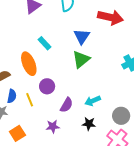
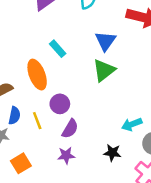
cyan arrow: (93, 101) -> (132, 124), moved
purple semicircle: (66, 105) -> (70, 129), moved

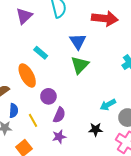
yellow line: (37, 121) -> (33, 120), moved

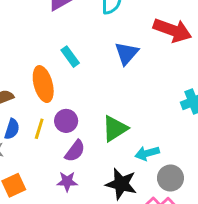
green triangle: (80, 65) -> (115, 129), moved
yellow line: (33, 120) -> (39, 129), moved, turned 32
black star: (96, 129) -> (121, 184), size x1.5

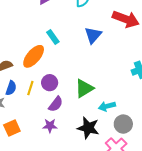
orange ellipse: (43, 84) -> (34, 56), turned 55

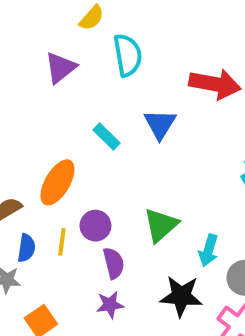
cyan rectangle: (53, 37) -> (107, 136), moved
purple semicircle: (56, 104) -> (114, 263), turned -42
cyan arrow: (107, 106) -> (209, 250), turned -49

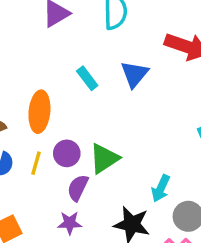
orange ellipse: (57, 182) -> (39, 112), turned -33
green triangle: (161, 225) -> (104, 158), moved
purple semicircle: (114, 263) -> (78, 188), turned -148

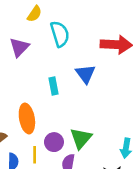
cyan rectangle: (87, 78) -> (53, 86), turned 42

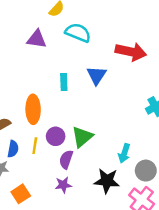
cyan semicircle: (60, 34) -> (78, 33), turned -60
purple triangle: (19, 47) -> (37, 39), turned 45

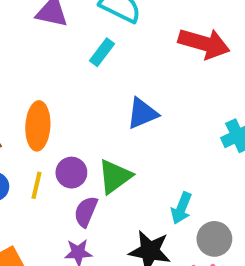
blue triangle: (97, 75) -> (142, 113), moved, turned 30
cyan rectangle: (64, 82) -> (102, 52), moved, turned 35

